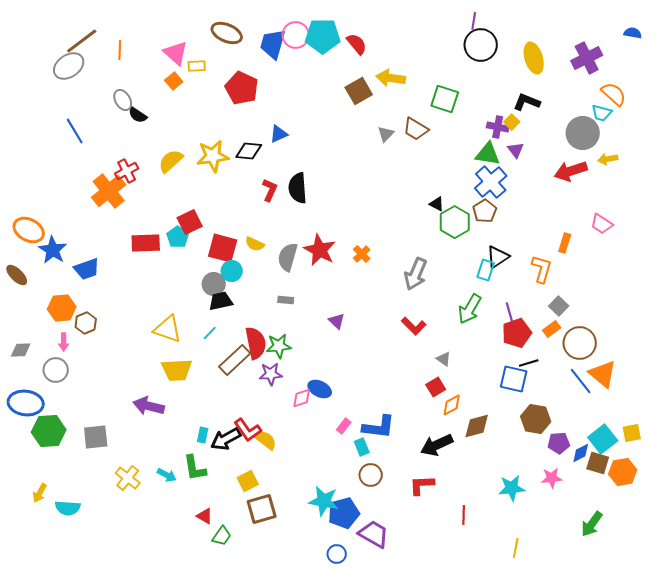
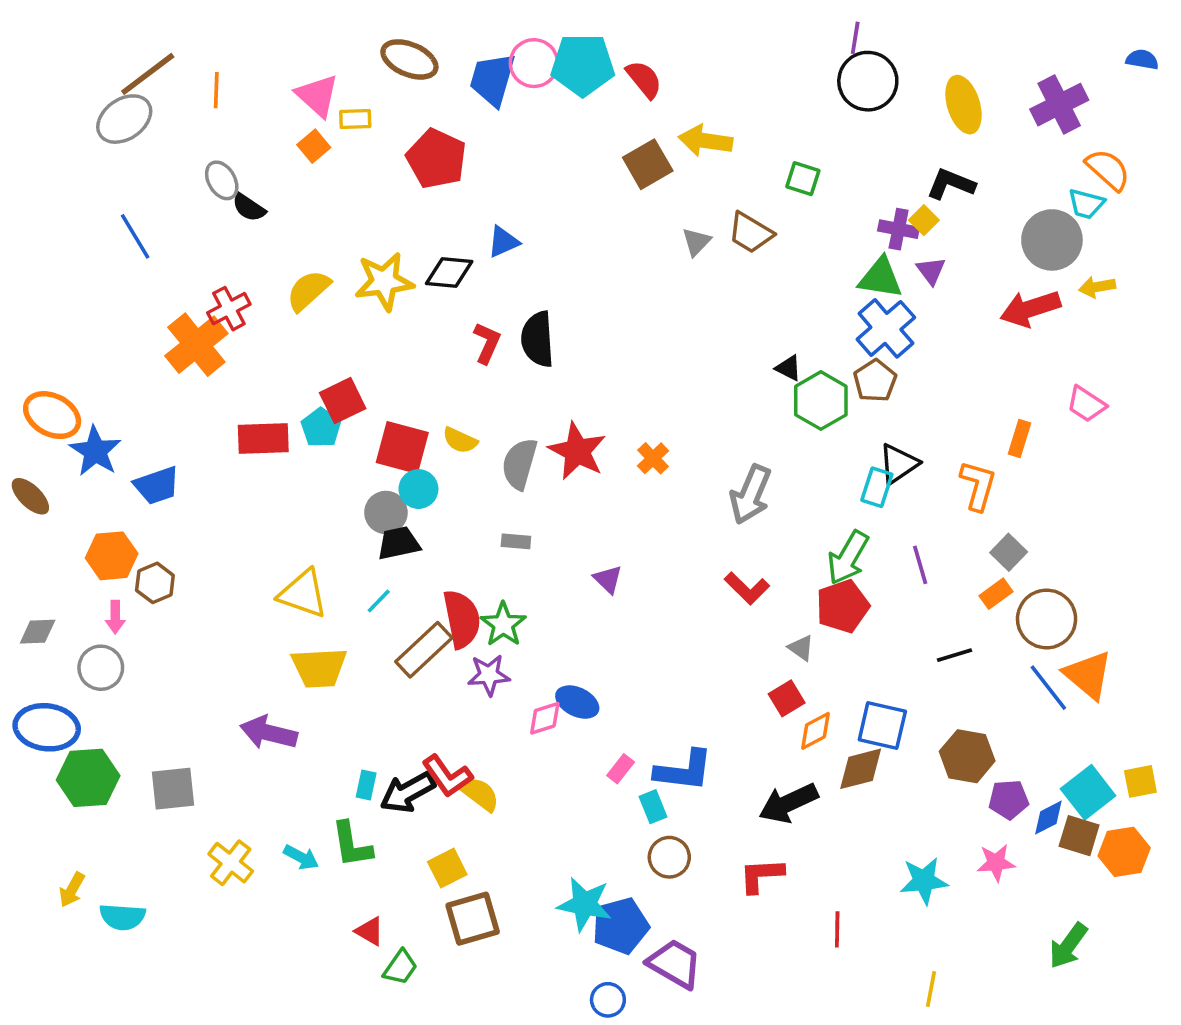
green square: (445, 99) -> (803, 179), size x0.7
red pentagon: (517, 333) -> (843, 606), moved
green star: (279, 346) -> (503, 624), turned -30
blue square: (514, 379) -> (882, 725), moved

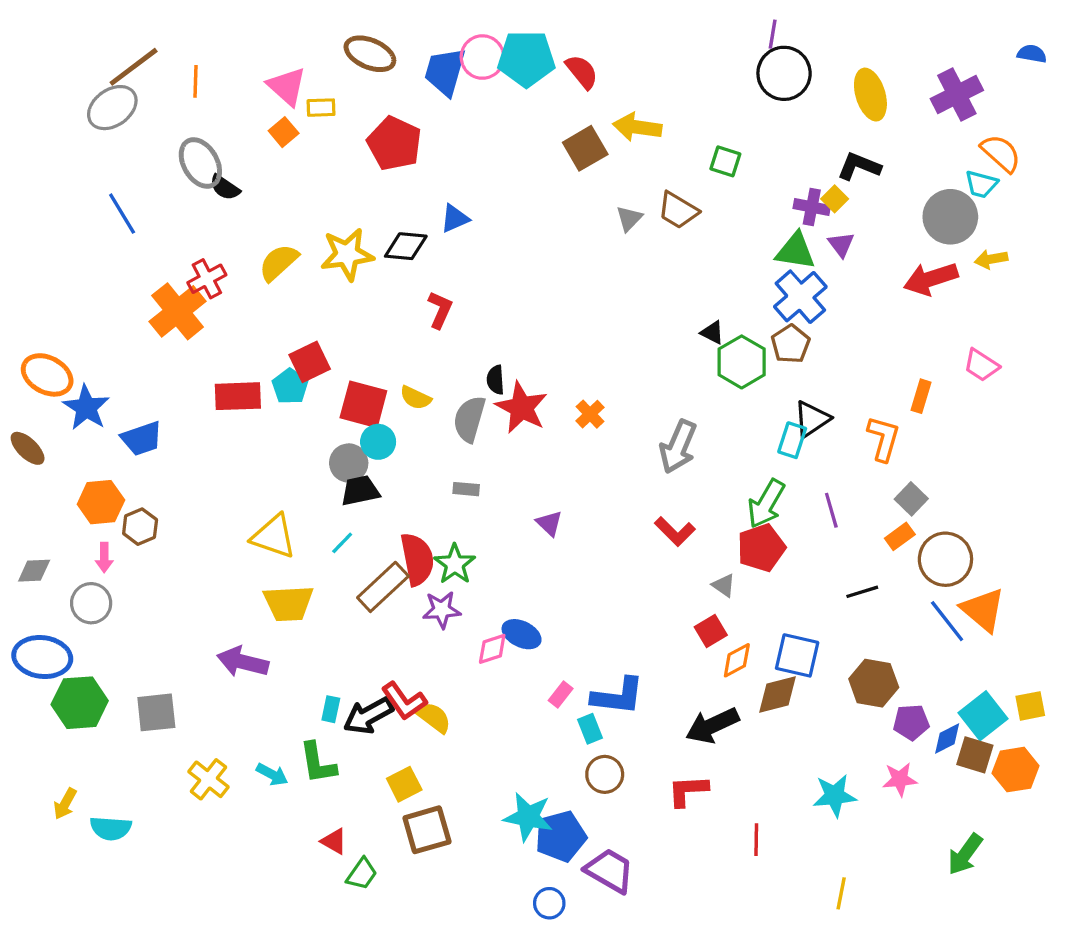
gray ellipse: (222, 180) -> (200, 163), size x1.4
black semicircle: (538, 339) -> (495, 380), moved, size x0.6

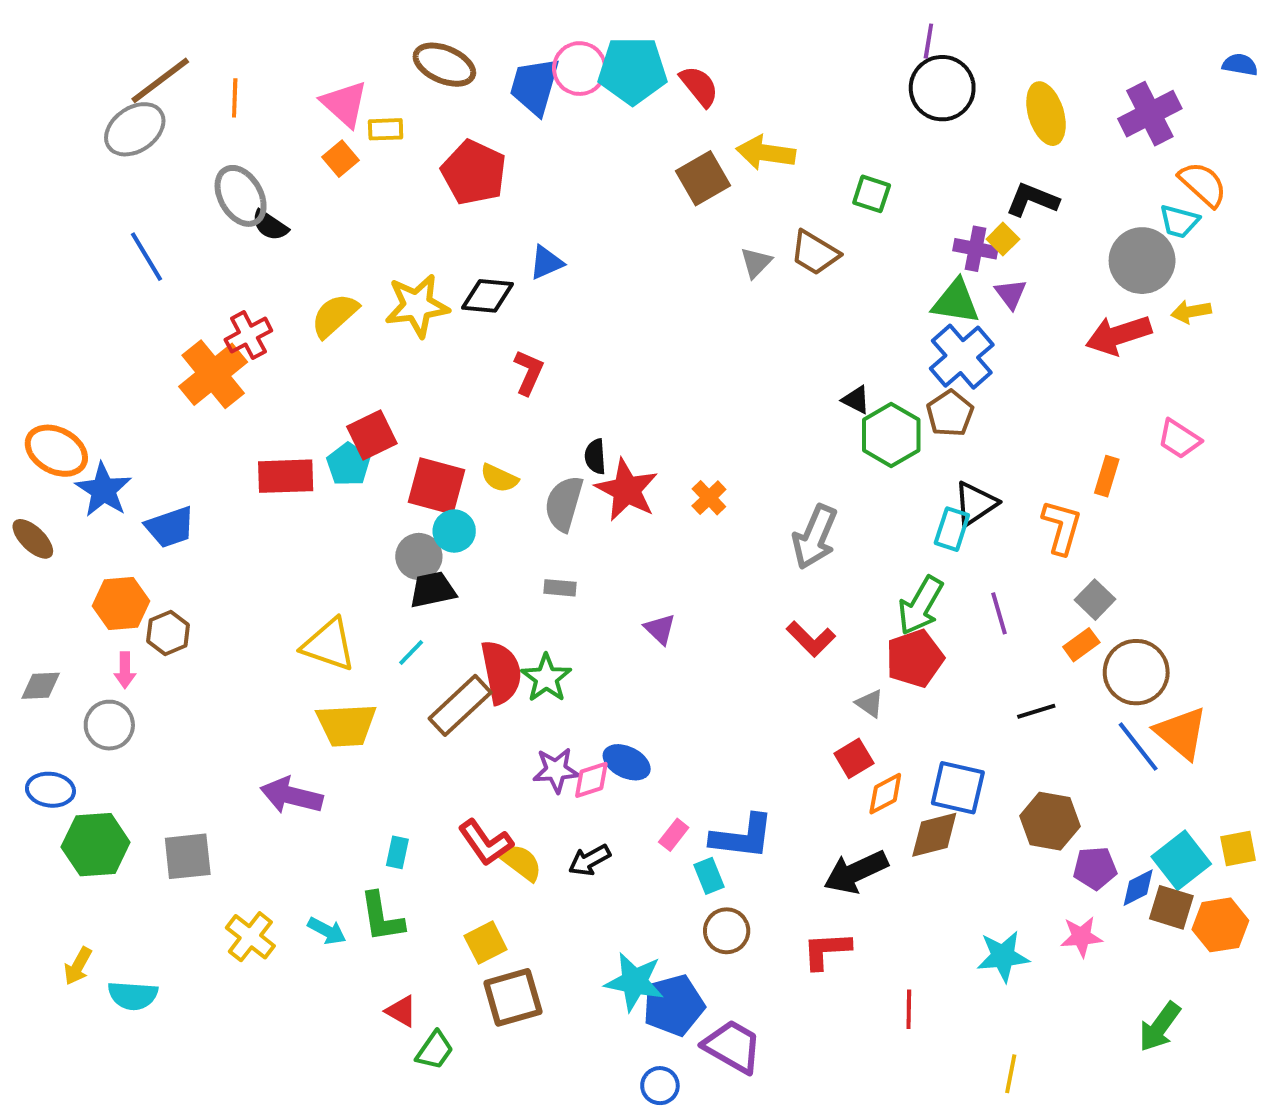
purple star: (442, 610) -> (556, 770), moved
blue ellipse: (42, 657) -> (50, 790), size x0.7
black arrow: (368, 716) -> (589, 860), moved, size x0.7

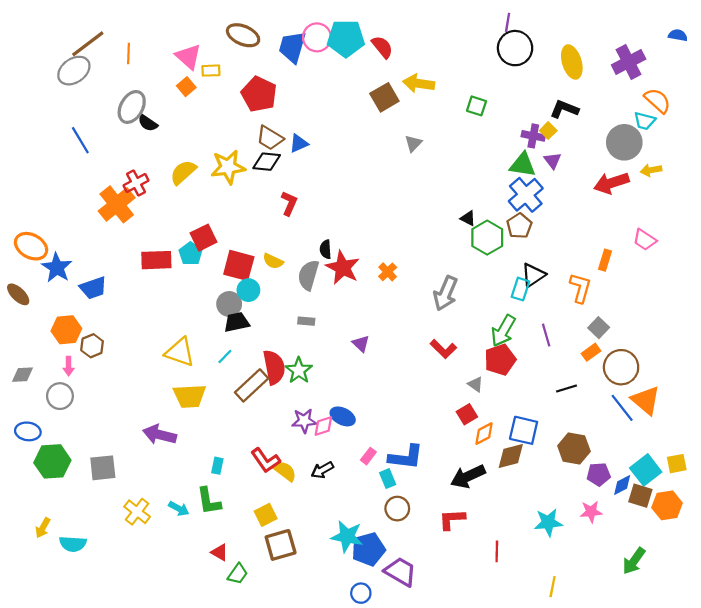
gray ellipse: (241, 196) -> (132, 107), turned 60
brown trapezoid: (815, 253) -> (270, 138), moved

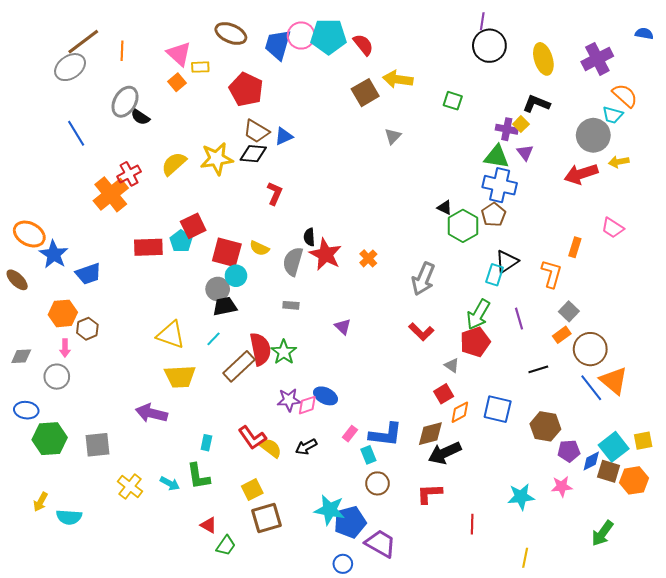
blue cross: (526, 195) -> (500, 185), turned -36
brown diamond: (511, 456) -> (430, 434), moved

